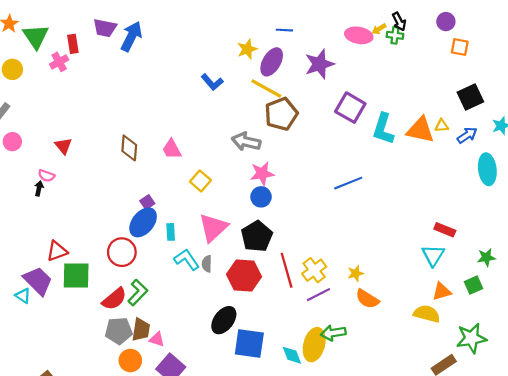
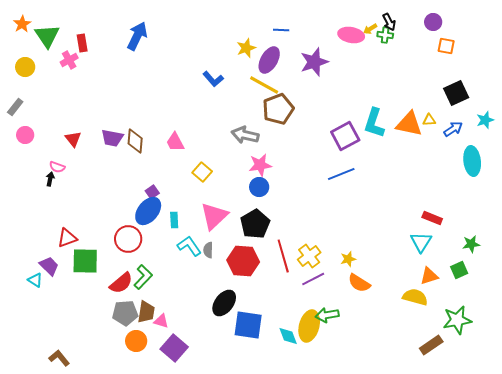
purple trapezoid: (105, 28) -> (112, 138), moved
purple square: (350, 108) -> (345, 136), moved, turned 32
purple trapezoid: (38, 281) -> (49, 266), size x0.7

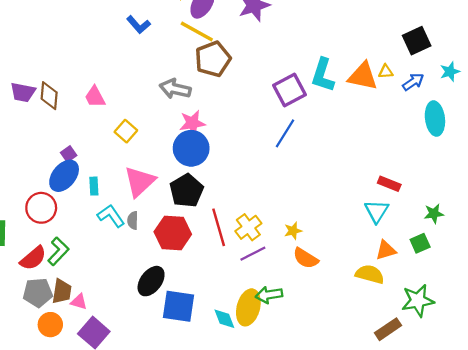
blue line: (341, 174) -> (285, 133), turned -36
blue circle: (259, 187) -> (191, 148), size x1.6

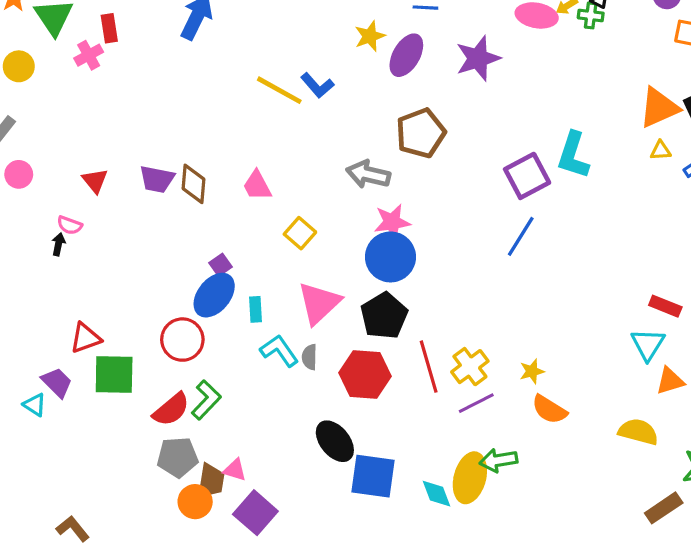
yellow line: (197, 32) -> (279, 90), moved
orange triangle: (363, 76) -> (659, 108), moved, turned -36
orange triangle: (386, 250) -> (670, 381), moved
black ellipse: (151, 281) -> (335, 441), turned -76
brown trapezoid: (62, 291) -> (211, 481), moved

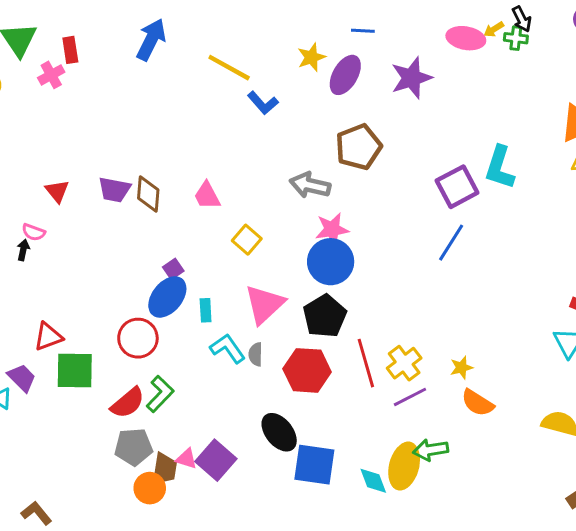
yellow line: (279, 90) -> (229, 68), moved
purple square: (255, 513) -> (216, 460), moved

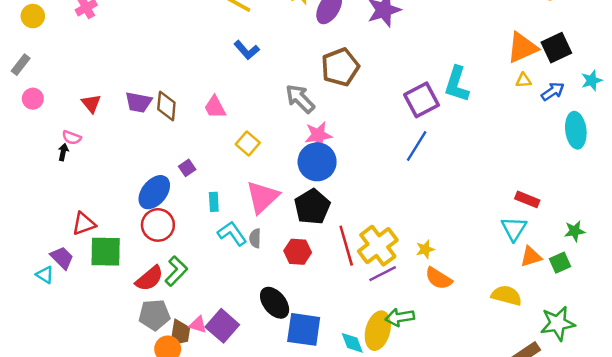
blue L-shape: (263, 103) -> (247, 50), moved
gray arrow: (310, 185) -> (300, 99), turned 32
blue ellipse: (167, 297) -> (154, 192), moved
yellow cross: (404, 363) -> (378, 246), size x1.4
red hexagon: (307, 370) -> (298, 252), size x0.7

